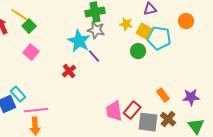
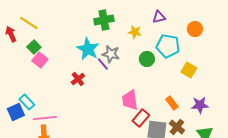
green square: (29, 26) -> (34, 47), moved
gray star: (96, 30) -> (111, 54), moved
yellow square: (144, 31) -> (189, 70), moved
pink trapezoid: (114, 111) -> (130, 100), moved

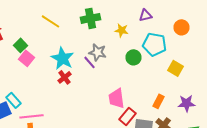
yellow line: (29, 23) -> (50, 21), moved
cyan star: (88, 49) -> (62, 58), moved
orange rectangle: (172, 103) -> (158, 101), turned 64

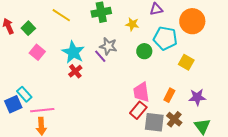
orange circle: (182, 27) -> (192, 21), size x1.6
green square: (20, 45) -> (28, 28), moved
pink trapezoid: (116, 98) -> (141, 92), moved

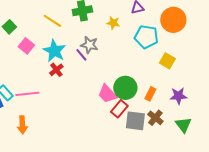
yellow line: (61, 15) -> (52, 21), moved
green circle: (144, 51) -> (125, 88), moved, size x1.5
pink square: (37, 52) -> (26, 46), moved
pink trapezoid: (141, 92) -> (107, 94), moved, turned -35
pink line: (42, 110) -> (27, 94), moved

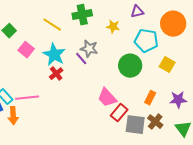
green circle: (125, 88) -> (130, 66), moved
orange arrow: (22, 125) -> (13, 116), moved

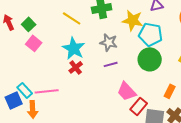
yellow star: (113, 27) -> (133, 20), size x1.5
cyan pentagon: (146, 41) -> (151, 34), moved
pink square: (26, 50) -> (34, 43), moved
purple line: (81, 59) -> (111, 64), moved, turned -64

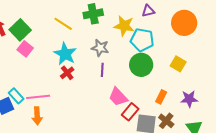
green square: (29, 24) -> (20, 30), size x1.5
purple line: (111, 64) -> (102, 70), turned -72
orange arrow: (33, 109) -> (37, 116), moved

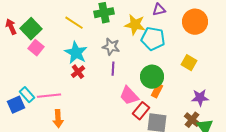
green circle: (141, 65) -> (152, 77), moved
orange rectangle: (161, 97) -> (157, 91), moved
orange arrow: (37, 116) -> (58, 119), moved
brown cross: (166, 121) -> (192, 120), moved

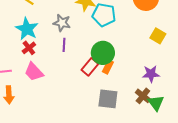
yellow square: (189, 63) -> (158, 36), moved
pink trapezoid: (129, 96) -> (34, 72), moved
red rectangle: (141, 111) -> (90, 67), moved

